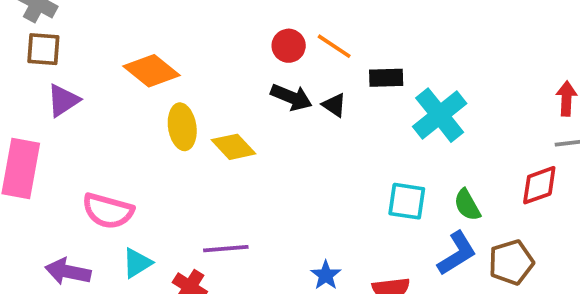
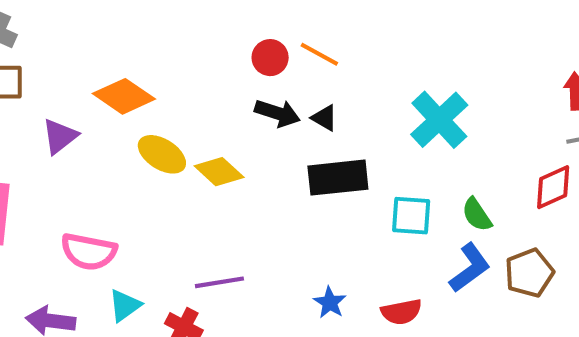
black rectangle: (386, 78) -> (338, 178), moved, size x1.6
purple triangle: (63, 100) -> (60, 136), moved
yellow ellipse: (182, 127) -> (162, 154), turned -45

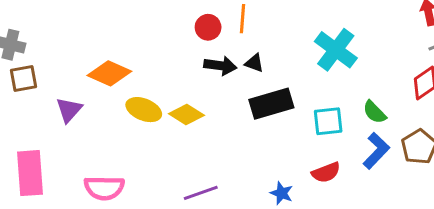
orange line: (319, 54) -> (243, 19), turned 76
red semicircle: (401, 312) -> (326, 172), moved

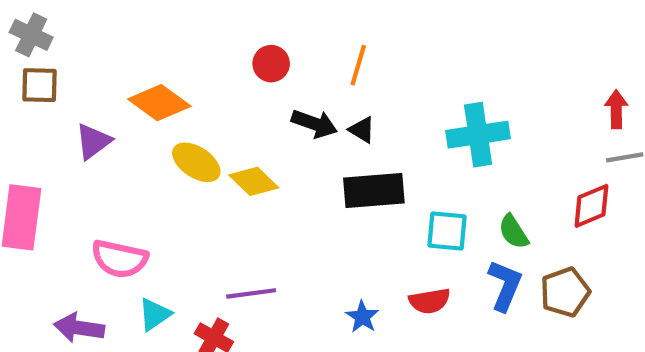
red circle: (208, 27) -> (271, 64), moved
cyan cross: (336, 50) -> (478, 135), turned 33
blue L-shape: (376, 151) -> (505, 285), turned -33

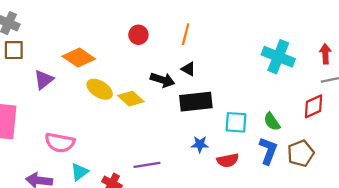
black arrow: (314, 124) -> (163, 80), moved
cyan cross: (478, 135) -> (278, 57), moved, turned 32
purple line: (251, 293) -> (147, 165), moved
blue star: (362, 317) -> (200, 144), moved, turned -30

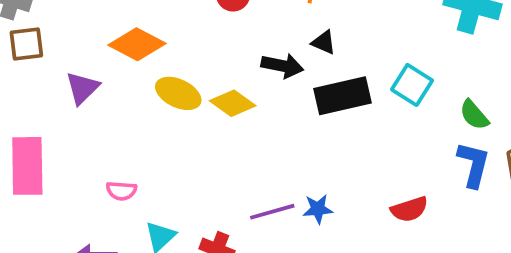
cyan square: (236, 122) -> (412, 85), moved, turned 35
pink semicircle: (60, 143) -> (121, 191), size x0.6
blue star: (200, 144) -> (318, 209), moved
red semicircle: (228, 160) -> (409, 209), moved

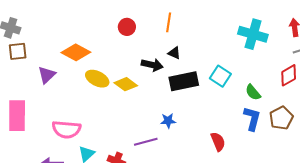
pink semicircle: (121, 191) -> (66, 129), size x1.8
blue star: (318, 209) -> (168, 121), moved
red semicircle: (409, 209) -> (218, 142), turned -96

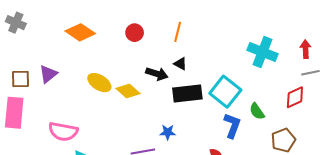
brown square: (18, 51) -> (21, 79), moved
orange diamond: (76, 52) -> (80, 32), moved
cyan square: (220, 76) -> (225, 92), size x1.4
blue L-shape: (252, 119) -> (232, 126), moved

